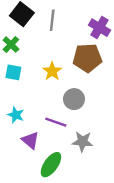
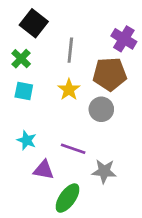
gray line: (52, 20) -> (70, 50), moved
gray circle: (74, 99) -> (101, 109), moved
purple triangle: (30, 140) -> (44, 170), turned -30

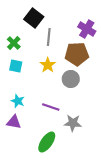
black square: (34, 23) -> (34, 18), moved
purple triangle: (44, 170) -> (14, 122), moved

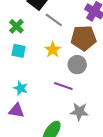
gray line: (49, 37) -> (54, 20), turned -60
purple line: (51, 107) -> (63, 86), moved

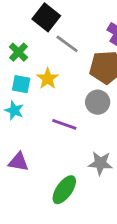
yellow star: (53, 50) -> (48, 79), moved
purple line: (63, 86) -> (64, 124), moved
cyan star: (21, 88) -> (14, 110), moved

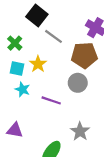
cyan star: (14, 110) -> (23, 89), moved
gray star: (100, 163) -> (80, 131), turned 30

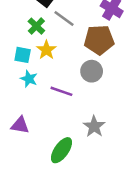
green cross: (15, 43) -> (36, 26), moved

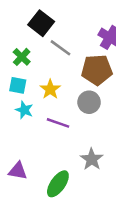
green cross: (36, 26) -> (22, 57), moved
yellow star: (46, 50) -> (50, 89), moved
purple triangle: (20, 125) -> (18, 171), moved

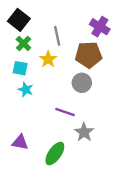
black square: (41, 23) -> (19, 20), moved
gray line: (61, 48) -> (57, 36), turned 42
yellow star: (50, 89) -> (48, 59), moved
purple line: (58, 123) -> (65, 112), moved

